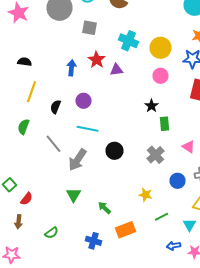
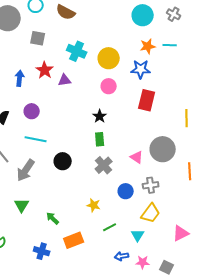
green rectangle: (164, 124) -> (100, 139), moved

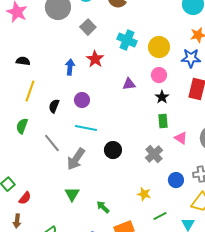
gray square: (38, 38) -> (88, 27), turned 35
purple triangle: (65, 80) -> (129, 84), moved
black star: (100, 116) -> (162, 97), moved
green rectangle: (100, 139) -> (163, 121), moved
pink triangle: (137, 157) -> (181, 138), moved

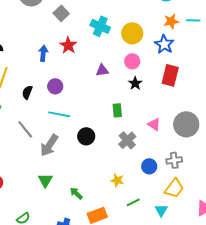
blue star: (191, 58) -> (164, 44), turned 30
green rectangle: (163, 121) -> (117, 110), moved

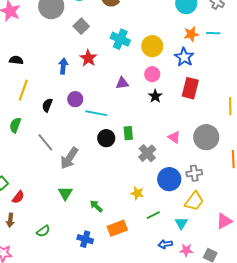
green rectangle: (117, 110) -> (128, 133), moved
cyan line: (59, 114) -> (96, 113), moved
black circle: (86, 136) -> (106, 138), moved
blue circle: (149, 166) -> (169, 179), size x1.5

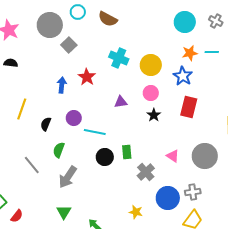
gray square: (81, 26) -> (69, 45), moved
black semicircle: (16, 60) -> (11, 63), moved
green semicircle: (15, 125) -> (59, 150), moved
gray line: (45, 142) -> (32, 165), moved

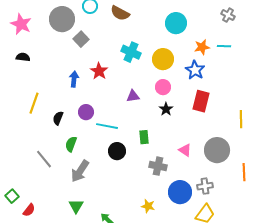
cyan circle: (185, 22) -> (176, 23), moved
green rectangle: (127, 152) -> (144, 137), moved
gray cross: (146, 172) -> (158, 166), turned -36

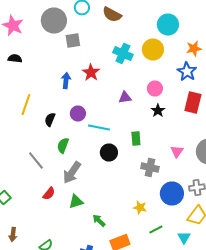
gray square: (81, 39) -> (73, 40), turned 35
yellow circle: (163, 59) -> (153, 50), moved
pink triangle: (185, 150) -> (177, 152), turned 32
green triangle: (76, 206) -> (76, 202), moved, turned 42
red semicircle: (29, 210) -> (49, 194), moved

